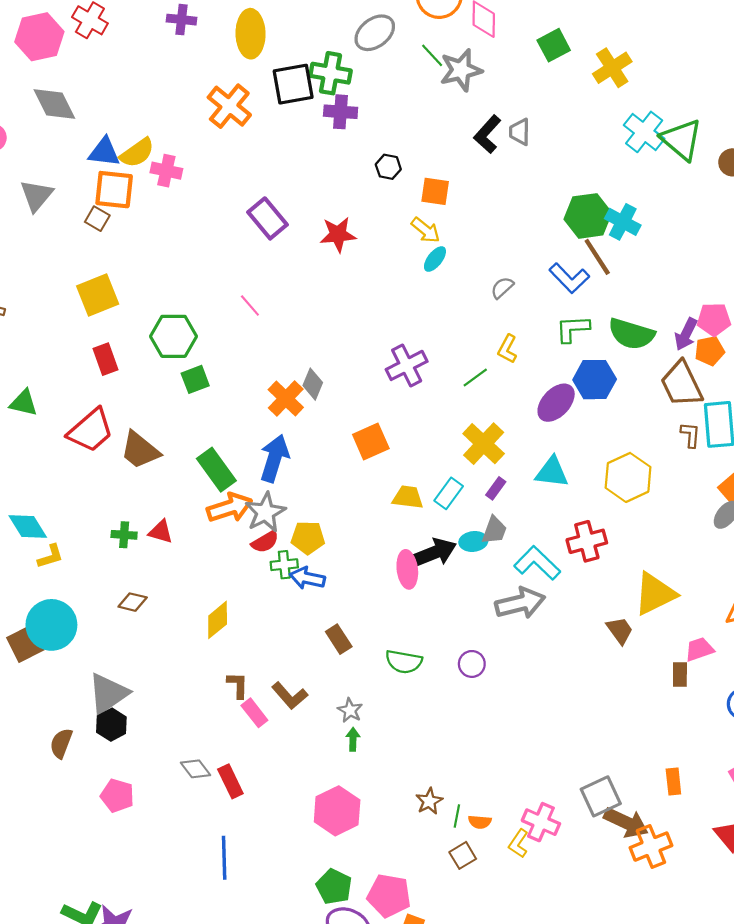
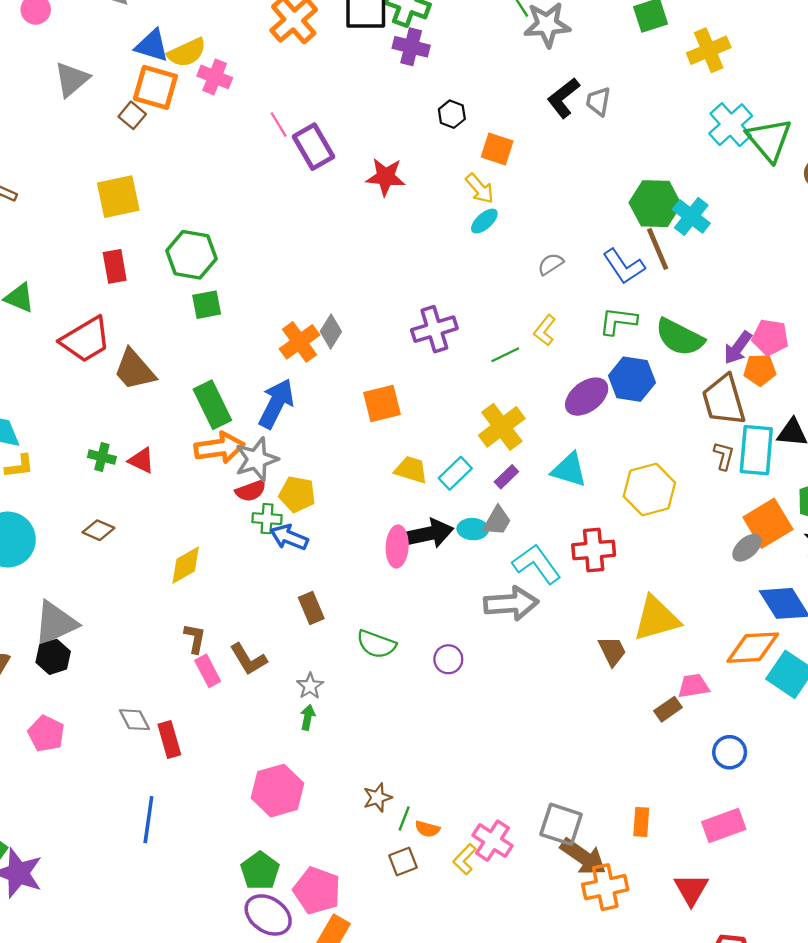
pink line: (250, 305) -> (279, 125), moved
brown rectangle: (680, 675) -> (668, 709), turned 45
gray square: (601, 796) -> (561, 824), turned 33

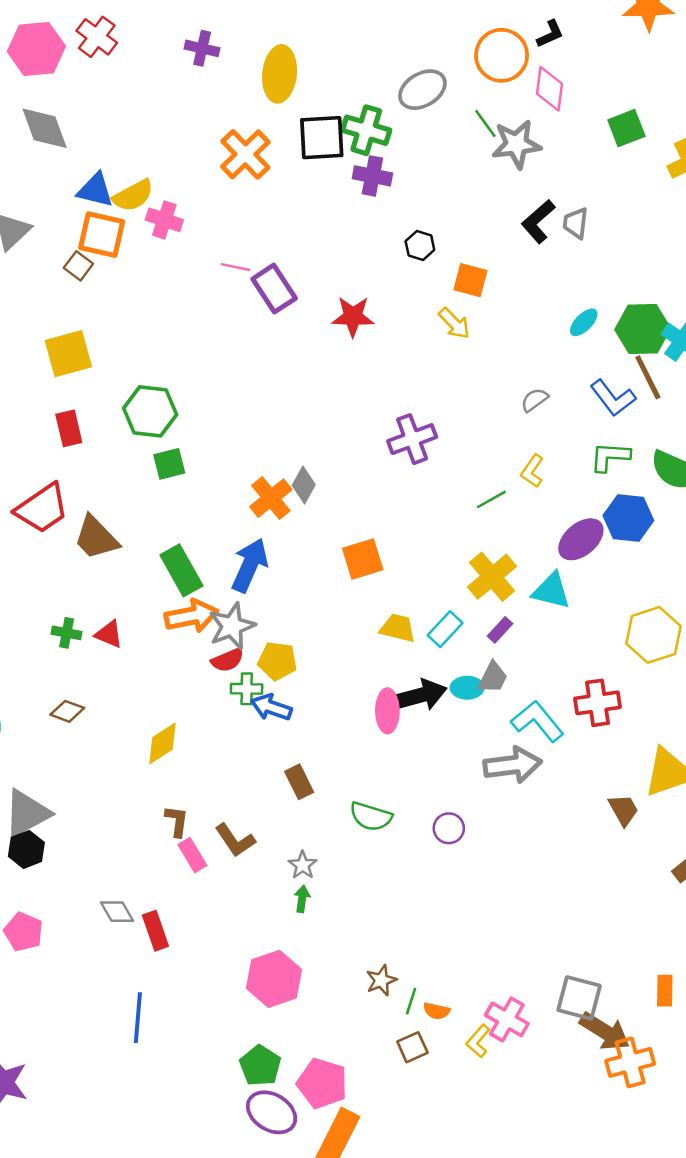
pink line: (279, 125) -> (235, 267), turned -44
cyan ellipse: (484, 221) -> (584, 322), moved
purple cross: (434, 329) -> (412, 439), moved
cyan triangle: (569, 470) -> (551, 591), moved

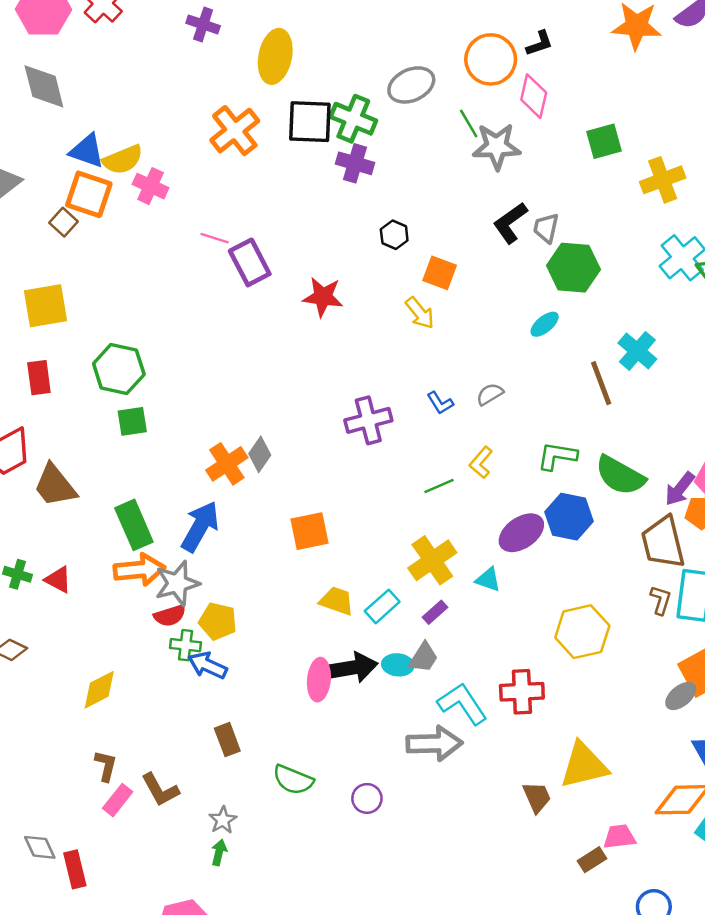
green hexagon: (643, 329) -> (573, 268), moved
blue L-shape: (613, 398) -> (440, 403), moved, size x0.6
cyan triangle: (551, 591) -> (488, 580), size x0.7
pink rectangle: (192, 855) -> (118, 800), turned 64

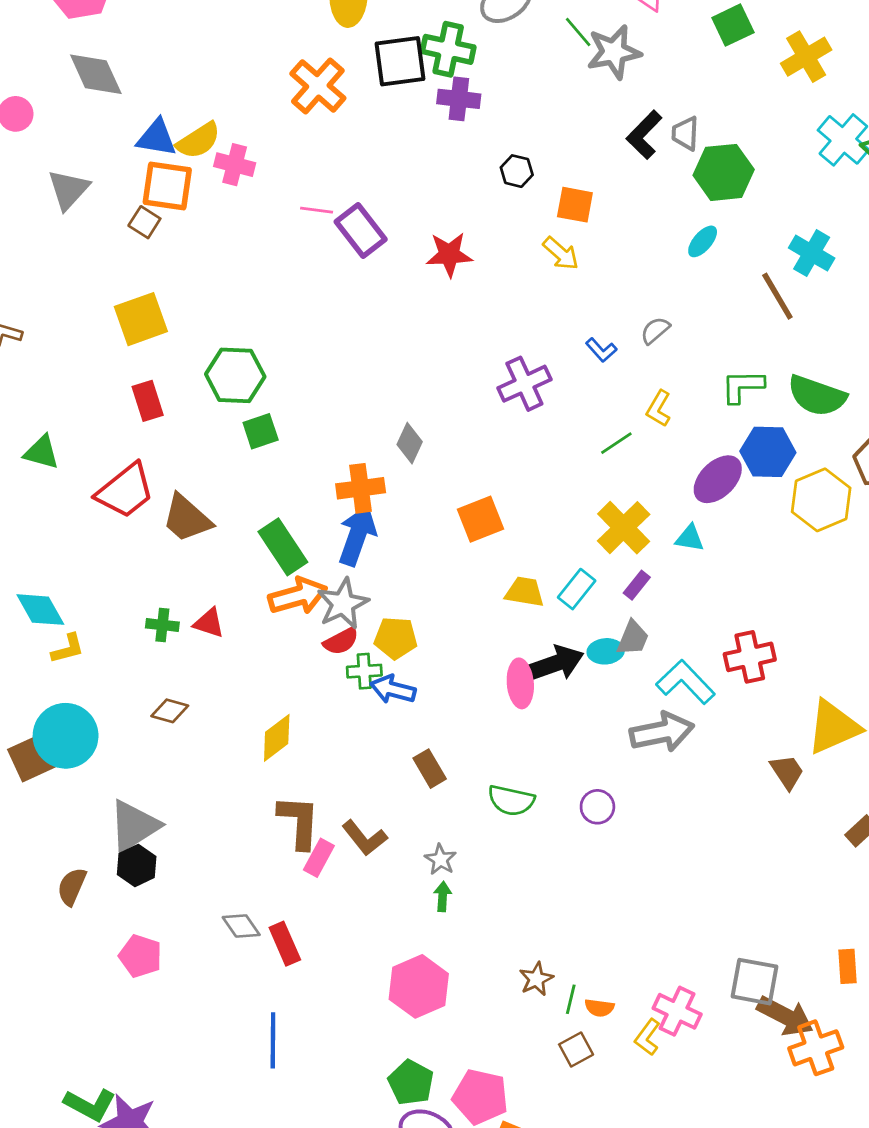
orange cross: (227, 464) -> (361, 488), moved, turned 36
yellow hexagon: (582, 632) -> (821, 500), moved
brown L-shape: (106, 766) -> (299, 822), size x1.6

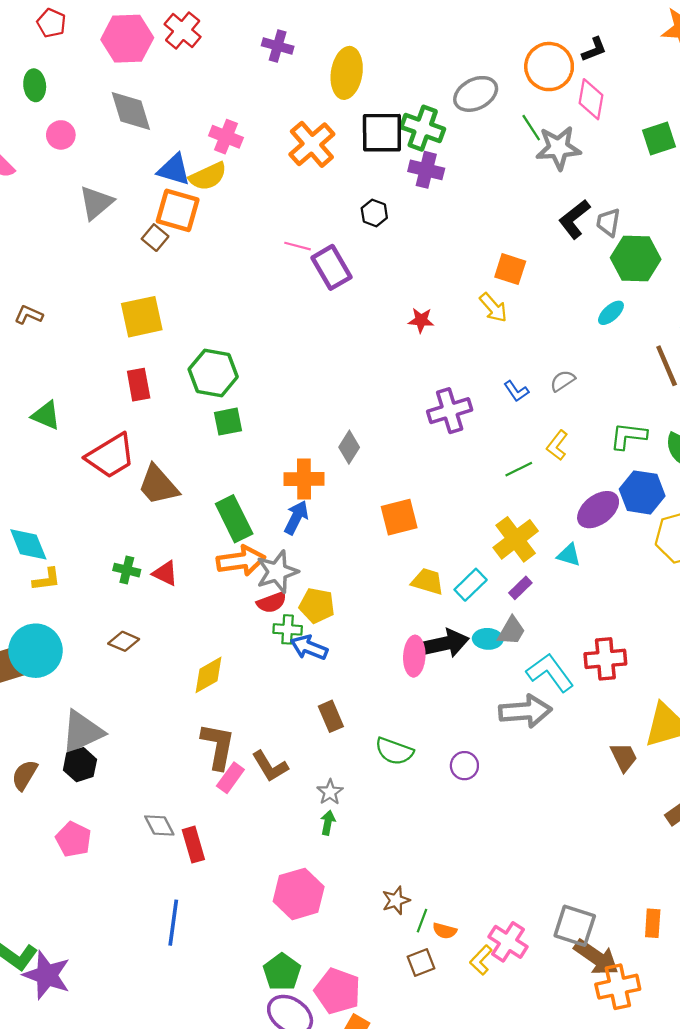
pink cross: (235, 165) -> (226, 137), moved
black hexagon: (517, 171) -> (374, 213), moved
red star: (449, 255) -> (421, 320), moved, size x0.7
blue arrow: (357, 536) -> (296, 517), size x0.7

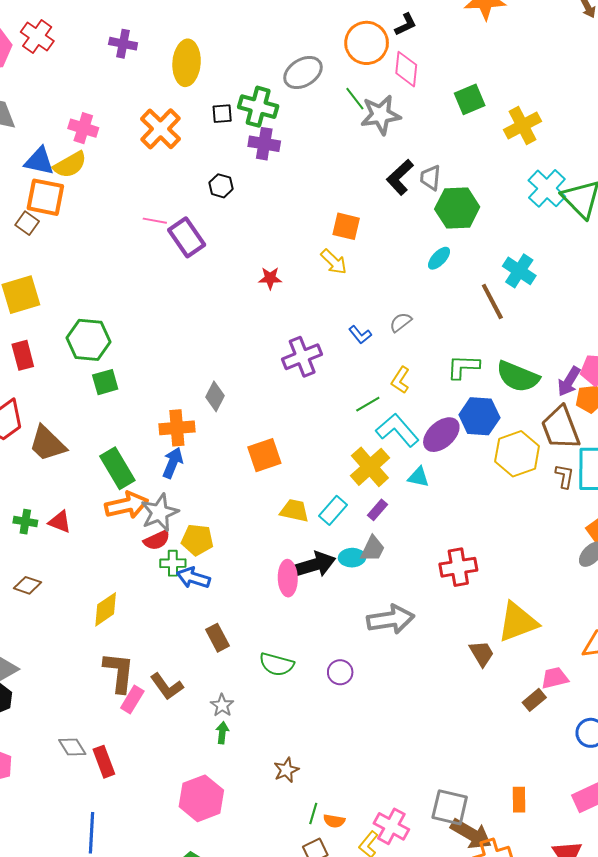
black square: (382, 133) -> (222, 114), size x0.5
cyan L-shape: (550, 673) -> (397, 430), moved
brown star: (396, 900) -> (286, 770), moved

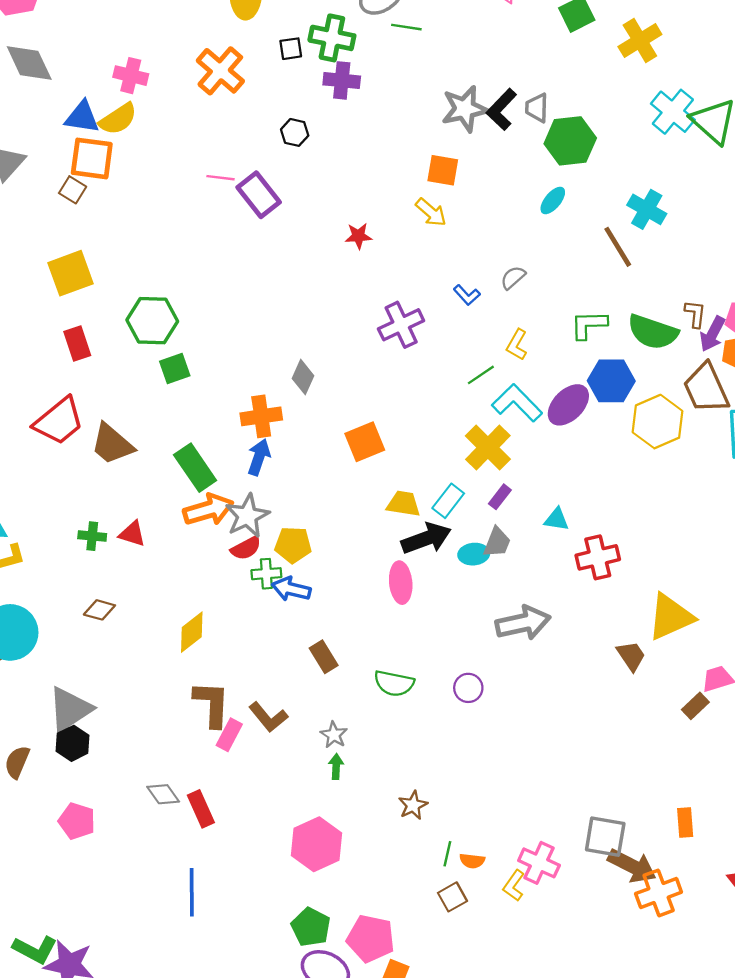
green line: (355, 99) -> (406, 27), moved, turned -40
gray star: (381, 115) -> (465, 109), moved
brown L-shape: (565, 476) -> (695, 314), moved
cyan triangle: (418, 477) -> (557, 519), moved
black arrow: (314, 565) -> (426, 538), moved

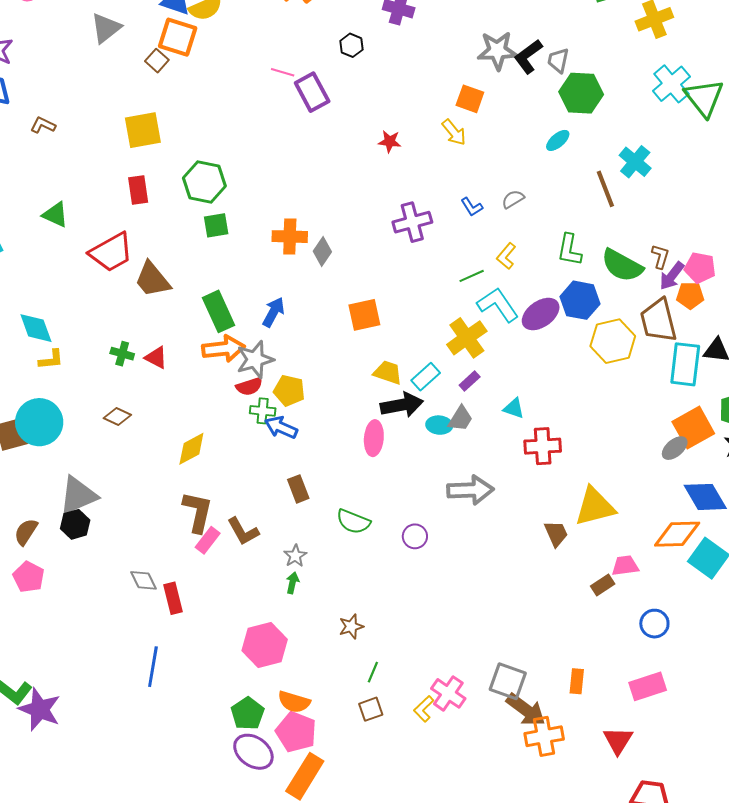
green L-shape: (589, 325) -> (569, 250), turned -88
orange cross: (261, 416) -> (290, 237), moved
pink pentagon: (77, 821) -> (29, 577), moved
orange semicircle: (472, 861) -> (294, 702), moved, size x1.5

